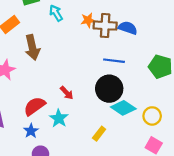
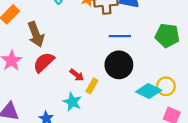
red semicircle: (34, 106) -> (44, 62), moved
cyan diamond: (123, 108) -> (149, 91), moved
yellow rectangle: (99, 134) -> (92, 86), moved

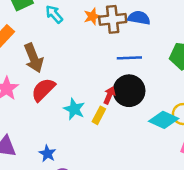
red arrow: (77, 75) -> (109, 95), moved, turned -104
cyan star: (72, 102) -> (74, 109), moved

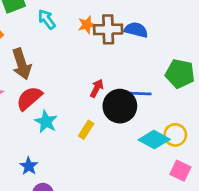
blue line: (129, 58) -> (138, 94), moved
red arrow: (109, 95) -> (97, 88), moved
cyan star: (74, 109) -> (46, 122), moved

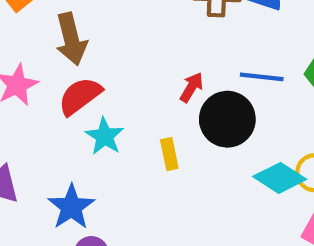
blue line: (138, 94) -> (262, 77), moved
yellow rectangle: (86, 130) -> (169, 154), turned -48
blue star: (29, 166) -> (71, 207), size x1.5

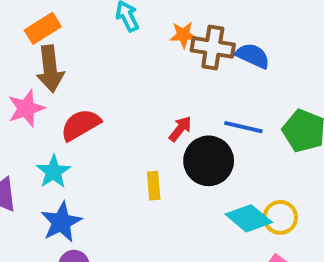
brown arrow: (71, 39) -> (50, 69), moved
cyan star: (105, 136) -> (53, 172), moved

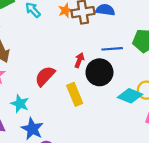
red semicircle: (81, 125) -> (45, 76), moved
yellow rectangle: (154, 186) -> (75, 94), size x1.5

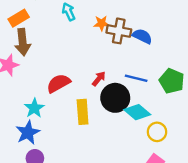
cyan diamond: (130, 96) -> (137, 112), moved
cyan star: (20, 104) -> (34, 108), moved

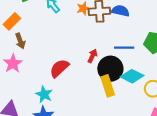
brown arrow: (23, 42) -> (20, 41), size x0.7
yellow rectangle: (83, 112) -> (108, 86), moved

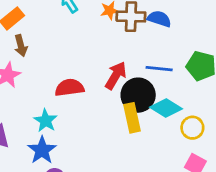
red arrow: (93, 56) -> (116, 75), size x1.5
red semicircle: (59, 68) -> (69, 88), turned 30

